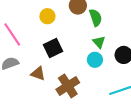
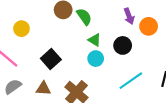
yellow circle: (47, 16) -> (21, 29), moved

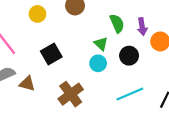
green semicircle: (84, 17) -> (117, 23), moved
yellow circle: (21, 29) -> (37, 14), moved
brown triangle: (43, 89) -> (27, 84), moved

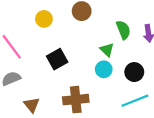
black circle: (129, 56) -> (134, 72), moved
brown triangle: (27, 84) -> (32, 105), moved, turned 35
brown cross: (71, 94) -> (76, 100), turned 30

